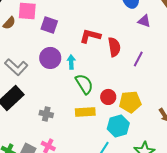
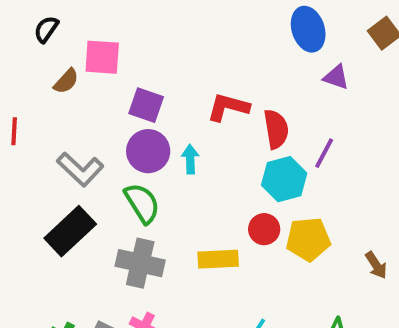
purple square: (49, 25) -> (146, 105), moved
green semicircle: (84, 84) -> (142, 203), moved
gray cross: (46, 114) -> (140, 263), size x1.6
cyan hexagon: (118, 126) -> (284, 179), moved

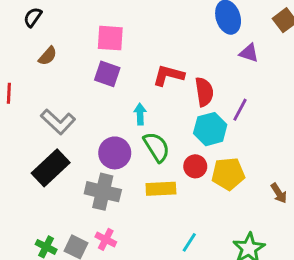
pink square: (102, 57) -> (110, 38), moved
purple circle: (148, 151) -> (115, 153), moved
green semicircle: (142, 203) -> (156, 147), moved

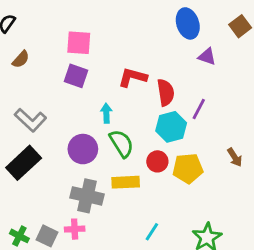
gray cross: (103, 192) -> (87, 196), moved
brown arrow: (279, 193) -> (235, 157), moved
pink cross: (106, 239) -> (75, 229), turned -30

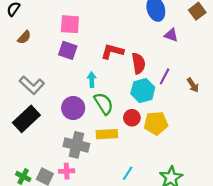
brown arrow: (235, 157) -> (193, 85), moved

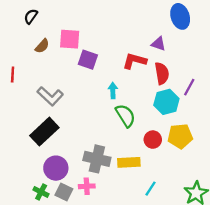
pink square: (70, 24) -> (70, 39), moved
purple triangle: (171, 35) -> (158, 44), moved
purple circle: (73, 108) -> (56, 168), moved
red circle: (132, 118) -> (153, 140), moved
yellow rectangle: (107, 134) -> (129, 162), moved

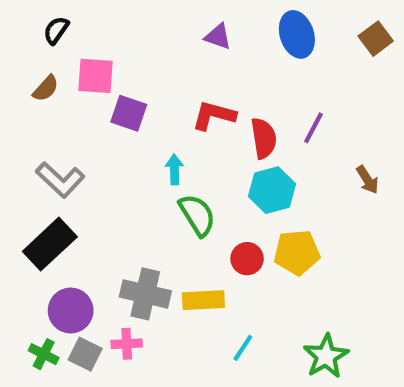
black semicircle: (31, 16) -> (56, 30), moved
purple triangle: (158, 44) -> (218, 37), moved
purple line: (189, 87) -> (313, 128), moved

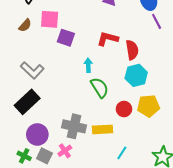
purple line: (313, 128) -> (157, 21), moved, turned -56
pink cross: (127, 344) -> (65, 151), turned -32

